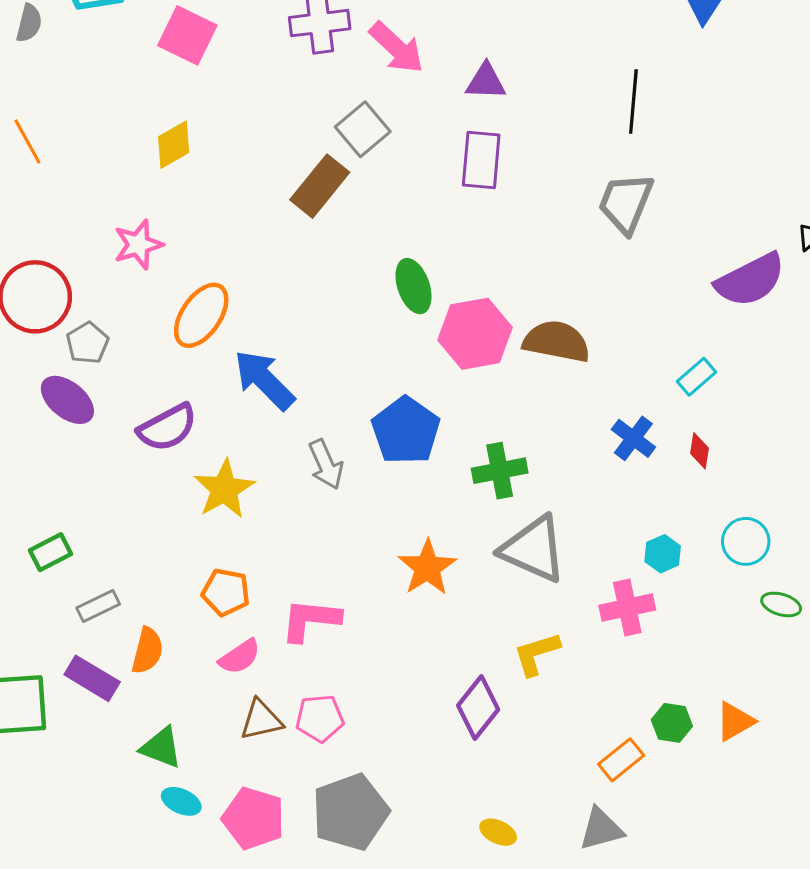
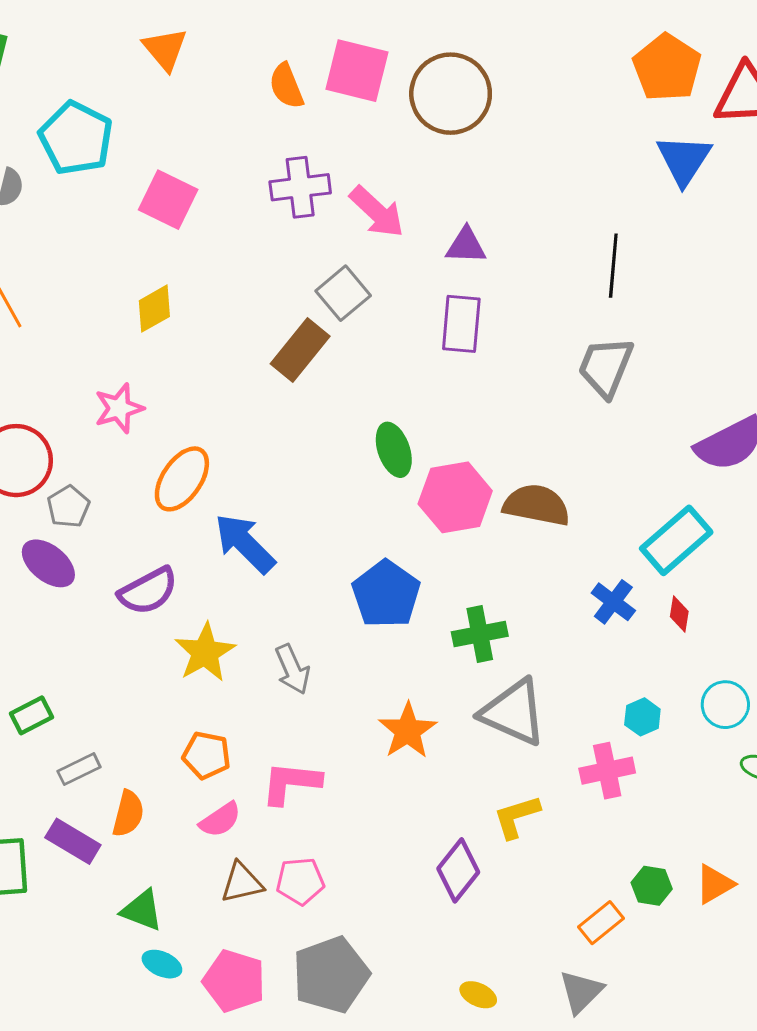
cyan rectangle: (697, 377) -> (676, 540), size x1.8
gray arrow: (326, 464) -> (292, 669), moved
gray triangle: (601, 829) -> (581, 992), turned -30

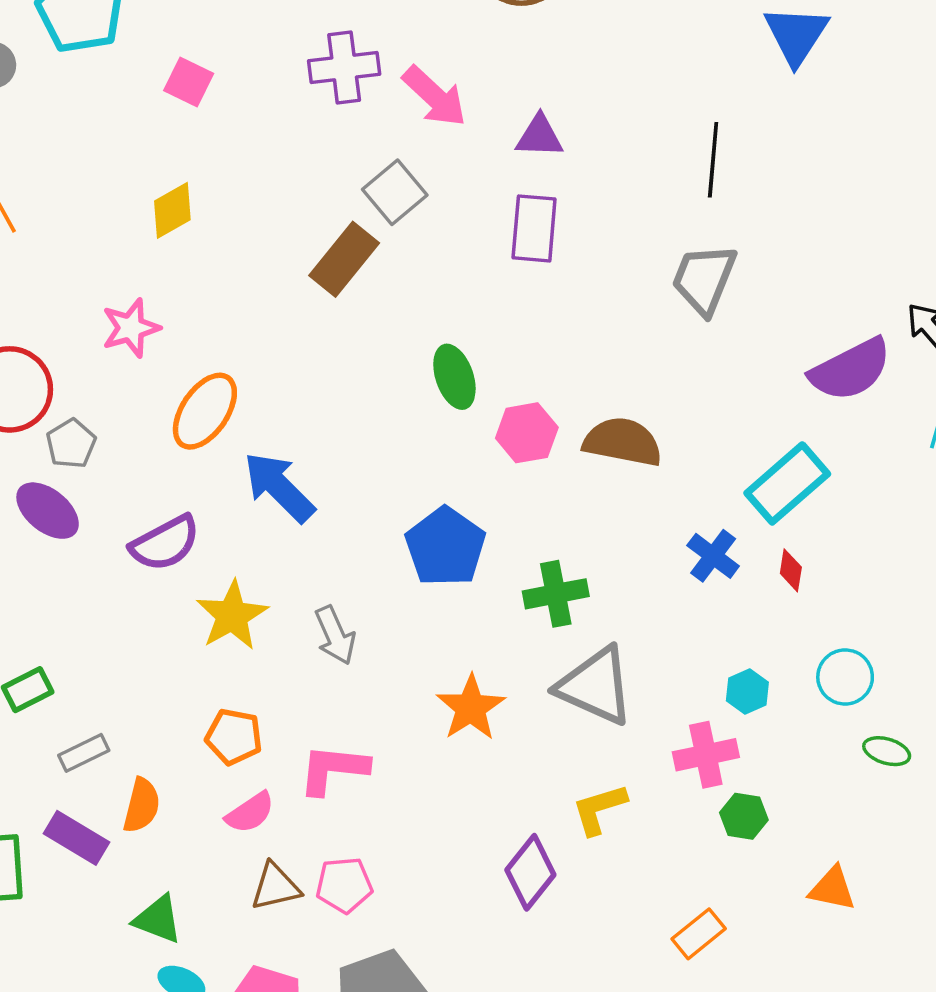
pink square: (168, 200) -> (189, 82), size x0.7
pink hexagon: (455, 497) -> (527, 433), size x0.7
orange triangle: (715, 884) -> (832, 889), turned 42
green hexagon: (652, 886) -> (744, 816), moved

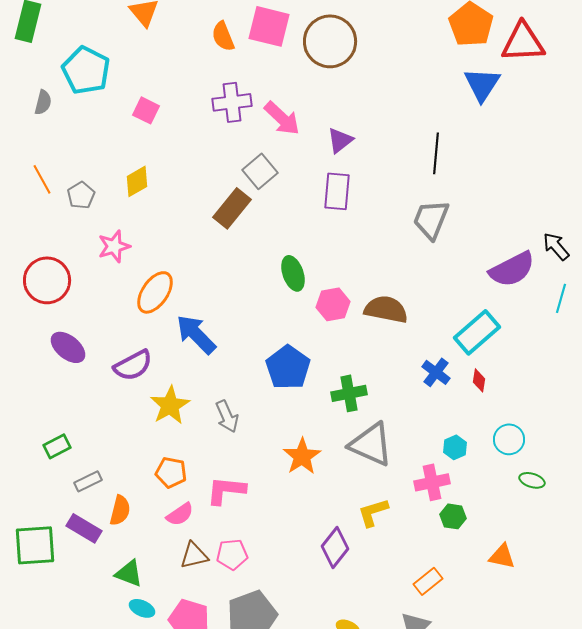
purple triangle: (539, 136) -> (340, 140), turned -40
gray pentagon: (71, 444) -> (81, 195), moved

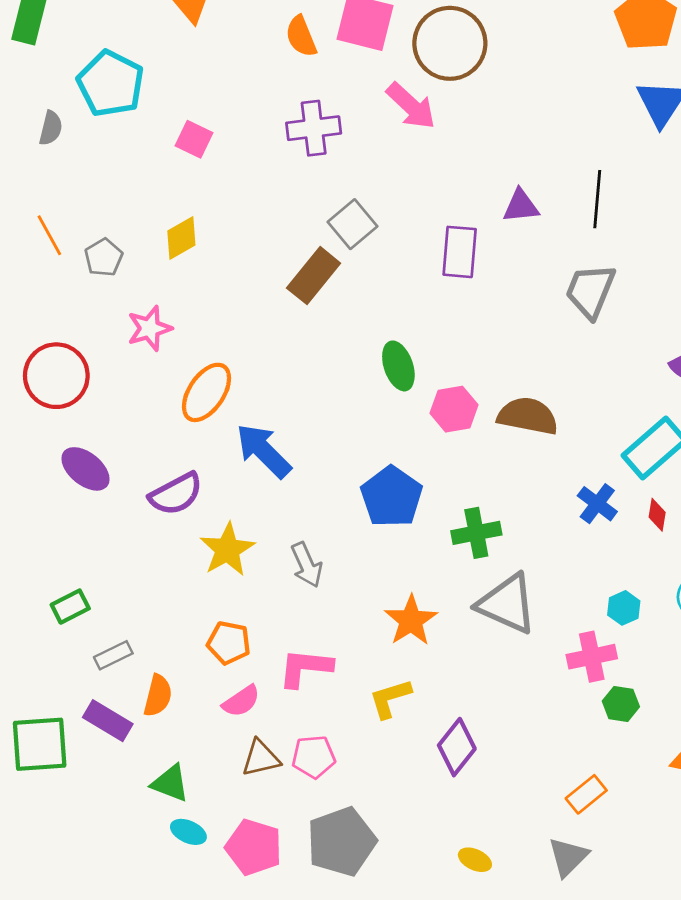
pink arrow: (282, 118) -> (411, 106), moved
purple triangle: (340, 140) -> (521, 206), moved, turned 32
yellow L-shape: (373, 512) -> (390, 698), moved

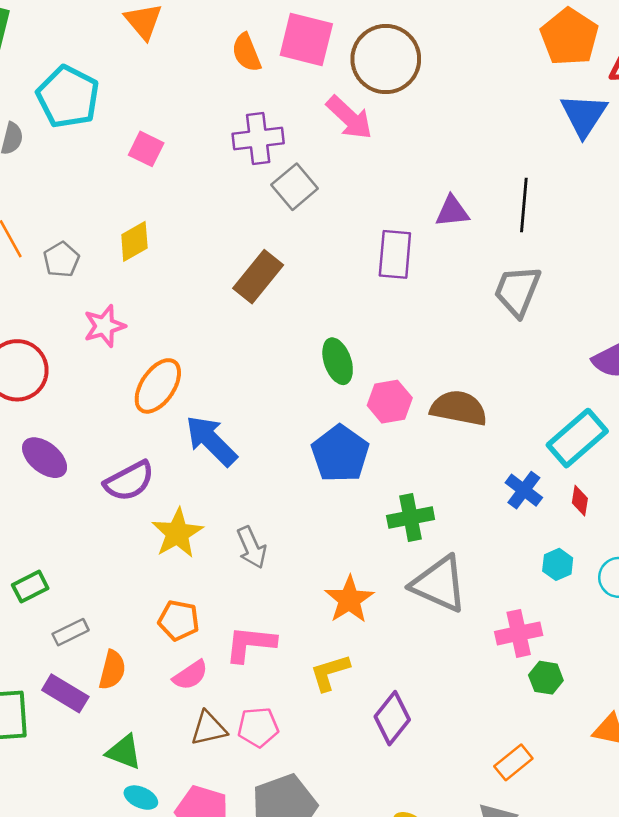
gray square: (353, 224) -> (295, 187), moved
blue pentagon: (391, 497) -> (340, 454), moved
cyan hexagon: (624, 608) -> (558, 564), moved

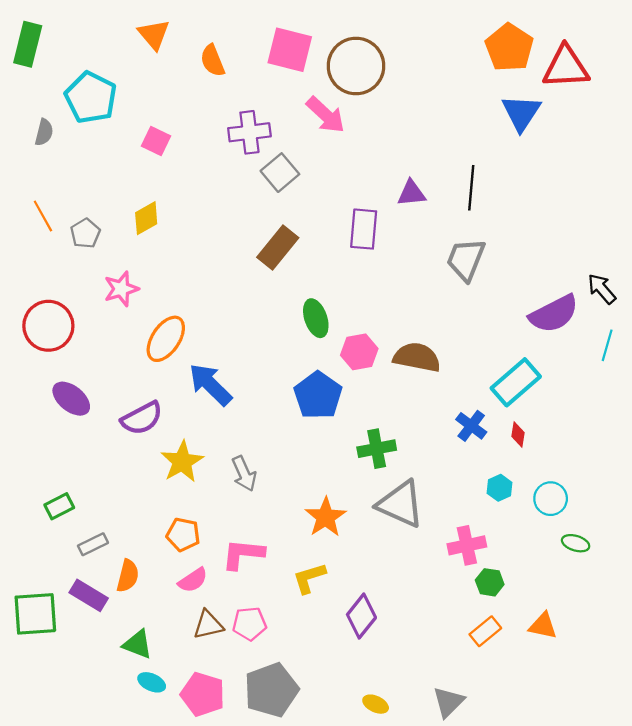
orange semicircle: (246, 53) -> (213, 61), moved
brown rectangle: (258, 277) -> (278, 248), moved
orange rectangle: (513, 762) -> (485, 631), moved

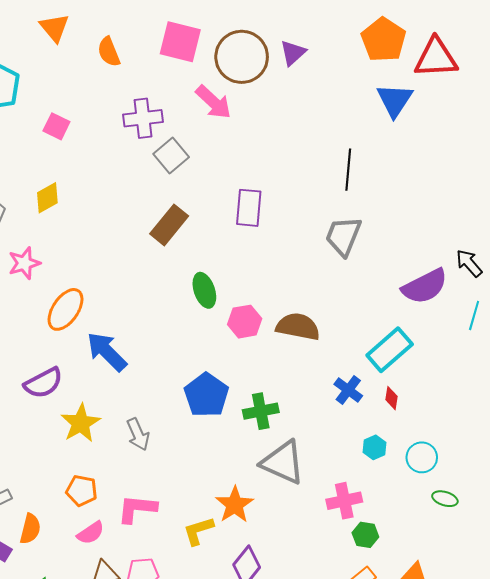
purple triangle: (411, 193) -> (293, 53), moved, turned -36
blue pentagon: (318, 395) -> (206, 395), moved
orange star: (326, 517) -> (235, 505), moved

